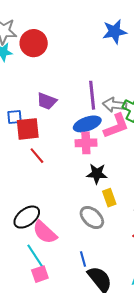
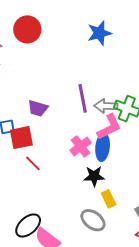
red circle: (34, 43) -> (27, 29), moved
blue ellipse: (87, 124) -> (103, 147), moved, turned -60
pink cross: (86, 143) -> (81, 146), turned -30

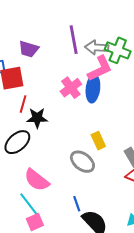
red line: (33, 163) -> (23, 104), turned 60
black star: (94, 176) -> (37, 118), moved
black ellipse: (28, 225) -> (17, 142), moved

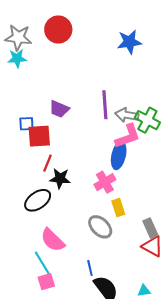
pink cross: (71, 88) -> (105, 182), moved

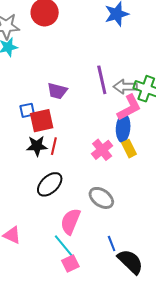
black star: (60, 178) -> (37, 146), moved
pink cross: (105, 182) -> (102, 150), moved
yellow rectangle: (118, 208) -> (129, 149), moved
gray ellipse: (100, 227) -> (101, 198), moved
pink semicircle: (53, 240) -> (70, 221), turned 76

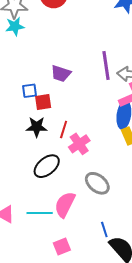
red square: (42, 121) -> (43, 102), size x0.7
red line: (54, 146) -> (64, 130), moved
pink cross: (102, 150) -> (79, 144), moved
cyan line: (64, 246) -> (40, 213), moved, turned -55

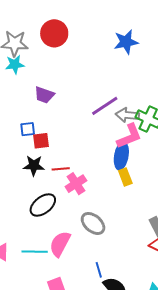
purple line: (106, 65) -> (105, 106), turned 64
purple trapezoid: (61, 73) -> (44, 95), moved
red line: (64, 130) -> (61, 169), turned 66

